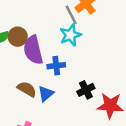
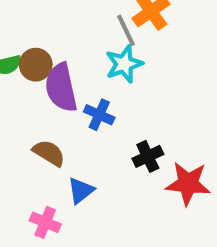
blue cross: (56, 66) -> (99, 115), turned 30
blue triangle: (46, 94) -> (81, 191), moved

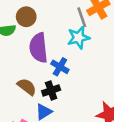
brown circle: (36, 65) -> (26, 17), moved
black cross: (148, 156) -> (51, 90), moved

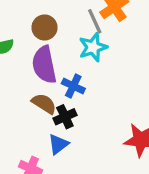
brown circle: (26, 17) -> (45, 27), moved
brown semicircle: (27, 87) -> (44, 104), moved

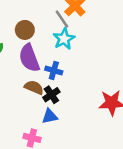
blue triangle: (58, 144) -> (50, 116), turned 35

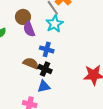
purple semicircle: (29, 58) -> (29, 29), moved, size x0.7
black cross: (51, 95) -> (45, 69), turned -32

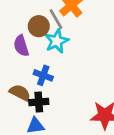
brown circle: (23, 17) -> (39, 26), moved
black cross: (45, 69) -> (39, 102), turned -32

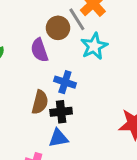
cyan star: (57, 41) -> (94, 46), moved
brown semicircle: (20, 93) -> (40, 102), turned 80

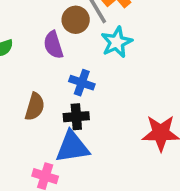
brown semicircle: (40, 102) -> (35, 107), moved
blue triangle: (58, 138) -> (72, 147), size x1.5

